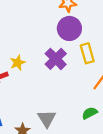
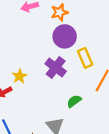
green semicircle: (90, 113) -> (74, 101), moved

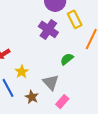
yellow star: (19, 76) -> (22, 72), moved

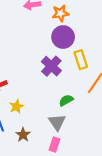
gray triangle: (51, 82) -> (57, 122), moved
pink rectangle: (62, 102) -> (54, 144), turned -32

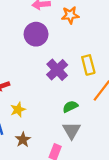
purple circle: (63, 37) -> (36, 34), moved
gray triangle: (57, 122) -> (72, 130), moved

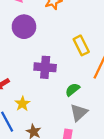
purple cross: (57, 70) -> (45, 67), moved, turned -30
gray triangle: (72, 130) -> (79, 112), turned 30

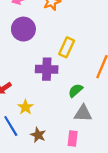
yellow rectangle: (81, 45) -> (67, 47), moved, turned 54
gray triangle: (79, 112) -> (83, 113), turned 48

